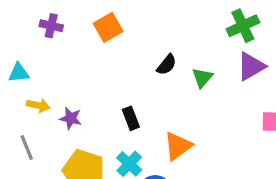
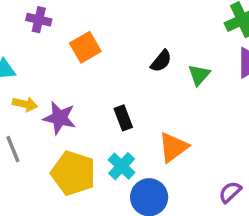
orange square: (108, 27) -> (85, 47), moved
purple star: (71, 118) -> (59, 118), size x1.4

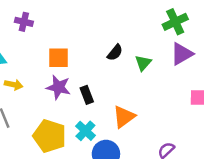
orange square: (85, 47) -> (59, 58), moved, turned 30
purple star: (59, 118) -> (59, 87), moved

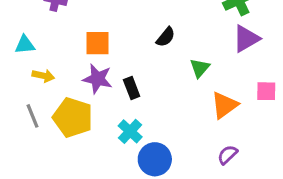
green triangle: (143, 63) -> (200, 68), moved
orange triangle: (124, 117) -> (224, 105), moved
yellow pentagon: (50, 136) -> (73, 117), moved

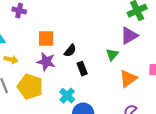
black semicircle: (166, 37) -> (70, 51), moved
purple triangle: (246, 39) -> (129, 36), moved
black rectangle: (132, 88) -> (82, 69), moved

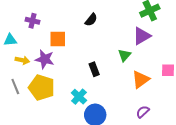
purple cross: (19, 11) -> (32, 21), moved
black semicircle: (70, 51) -> (91, 20), moved
purple star: (46, 62) -> (45, 59), moved

